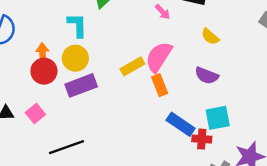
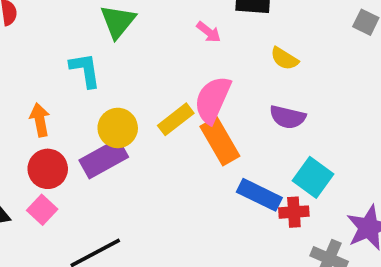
yellow circle: (75, 58) -> (118, 128), moved
red circle: (44, 71) -> (48, 169), moved
orange rectangle: (160, 85) -> (220, 141), size x1.4
cyan square: (218, 118) -> (313, 177), turned -35

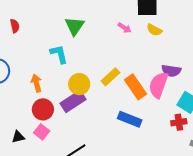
yellow semicircle: (284, 59) -> (154, 30), moved
pink semicircle: (213, 100) -> (158, 85), moved
blue rectangle: (259, 195) -> (130, 119), moved

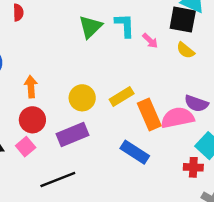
cyan L-shape: (59, 54) -> (125, 25), moved
pink semicircle: (158, 85) -> (177, 118), turned 48
purple rectangle: (73, 101) -> (73, 134), moved

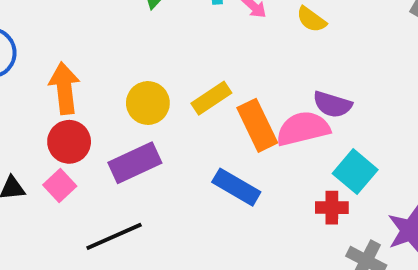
orange arrow: (31, 87) -> (64, 88), size x1.4

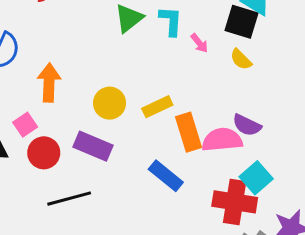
red circle: (69, 142) -> (44, 153), moved
purple rectangle: (135, 163) -> (93, 146), turned 39
pink square: (60, 186) -> (25, 125), moved
red cross: (332, 208) -> (235, 202), size x1.8

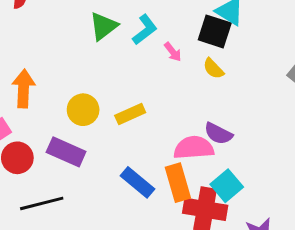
cyan L-shape: (171, 21) -> (145, 30), turned 48
orange rectangle: (188, 132) -> (178, 183), moved

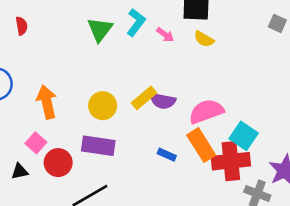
purple semicircle: (218, 134) -> (163, 101), moved
blue rectangle: (138, 182) -> (167, 155), size x0.6

